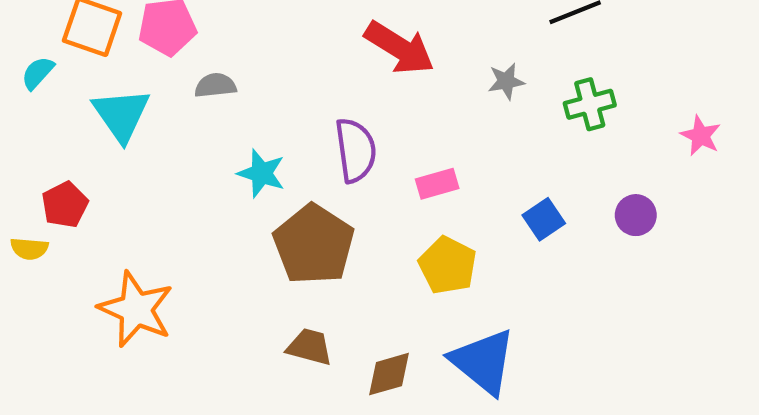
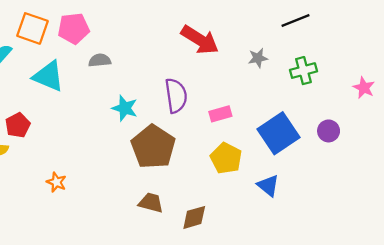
cyan triangle: (121, 115) -> (48, 76), turned -32
blue square: (544, 219) -> (278, 133), size x1.8
orange star: (136, 309) -> (56, 182), size x0.5
blue triangle: (483, 362) -> (268, 186), moved, size x0.6

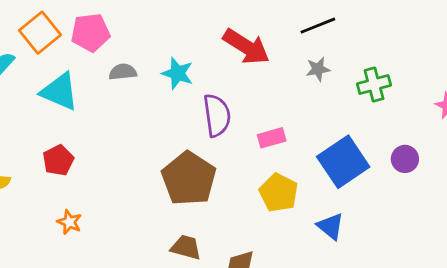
black line: (296, 20) -> (318, 26), moved
orange square: (33, 28) -> (40, 33), turned 32
cyan star: (125, 108) -> (178, 73), moved
red pentagon: (18, 125) -> (58, 160), moved

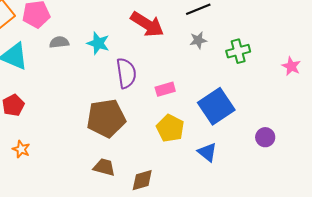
purple circle: (405, 159) -> (265, 137), moved
brown pentagon: (189, 179) -> (106, 118), turned 30

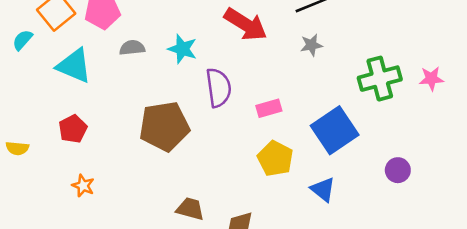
green cross: (238, 51) -> (380, 79), moved, size x1.4
pink star: (291, 66) -> (431, 79), turned -30
brown pentagon: (106, 118) -> (164, 126), moved

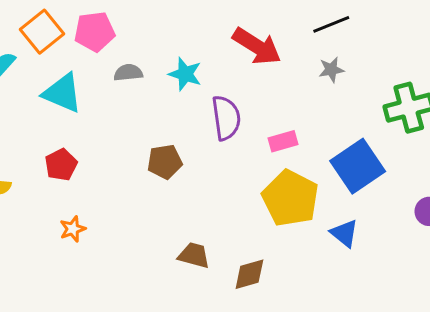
brown pentagon: (164, 126) -> (165, 162), size x0.6
yellow pentagon: (275, 159) -> (290, 198), size x1.4
orange star: (83, 186) -> (73, 229), turned 30

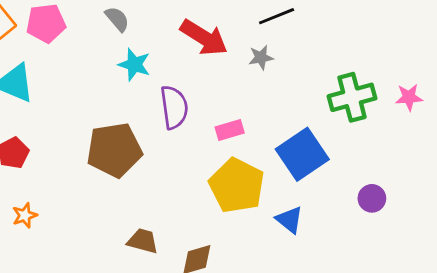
gray star: (331, 70) -> (261, 57), moved
gray semicircle: (128, 73) -> (117, 19), moved, turned 56
brown pentagon: (165, 162) -> (114, 150), size x1.6

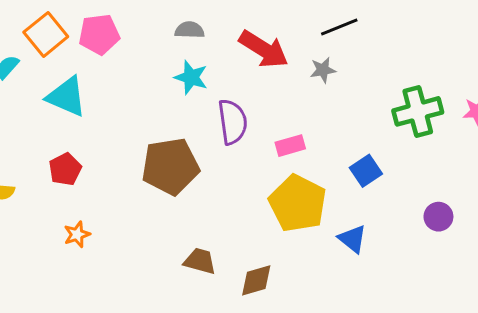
gray semicircle: (117, 19) -> (190, 30), moved, turned -48
blue square: (302, 154) -> (366, 171), size x0.6

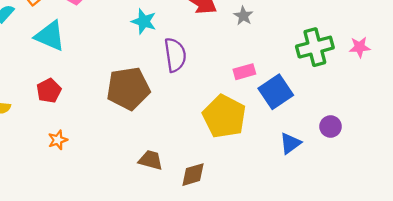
gray star: (323, 70) -> (243, 16), turned -30
pink rectangle: (290, 146) -> (244, 72), moved
blue square: (366, 171) -> (276, 92), size x1.4
blue triangle: (353, 239) -> (290, 143), moved, turned 45

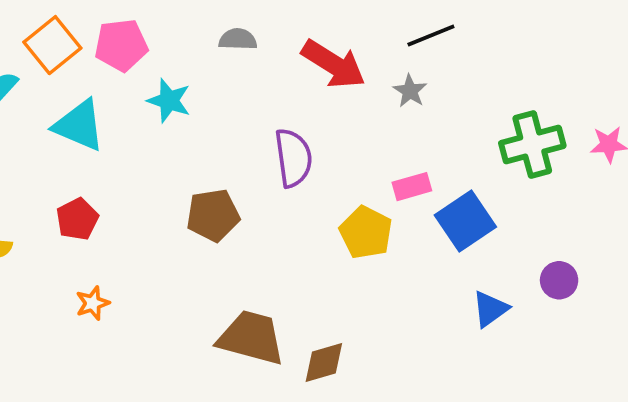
cyan star: (144, 21) -> (169, 101), moved
brown pentagon: (128, 88) -> (213, 215), size x0.7
yellow pentagon: (224, 116) -> (366, 232), moved, size x0.7
brown trapezoid: (151, 160) -> (251, 338), size x1.6

